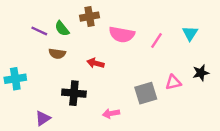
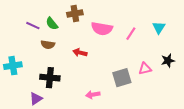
black cross: (74, 93) -> (50, 78), moved

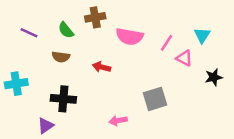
purple line: (33, 26) -> (29, 33), moved
pink triangle: (145, 69) -> (184, 58), moved, turned 40

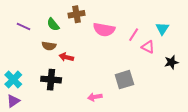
red arrow: (102, 67) -> (66, 57), moved
cyan cross: (16, 84) -> (13, 80), moved, turned -36
purple triangle: (46, 126) -> (13, 101), moved

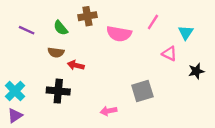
pink line: (134, 35) -> (153, 22), moved

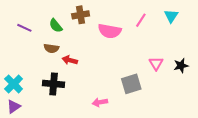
cyan triangle: (186, 33) -> (171, 16), moved
pink triangle: (169, 54) -> (156, 63), moved, turned 32

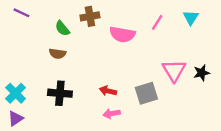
purple line: (24, 28) -> (22, 13), moved
red arrow: (70, 60) -> (108, 91), moved
pink triangle: (156, 63) -> (174, 70), size x1.5

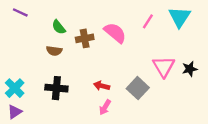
brown cross: (90, 16) -> (85, 38), moved
cyan triangle: (191, 18) -> (180, 17), size x1.5
pink semicircle: (122, 34) -> (115, 33), turned -150
gray square: (146, 93) -> (138, 88), turned -30
pink arrow: (112, 114) -> (105, 107), turned -49

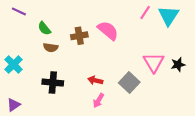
pink line: (148, 21) -> (145, 12), moved
green semicircle: (59, 27) -> (44, 28), moved
cyan cross: (15, 88) -> (14, 64), moved

